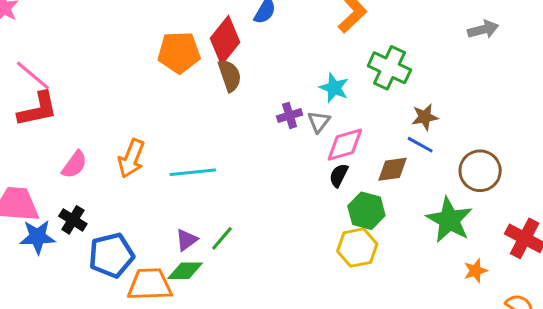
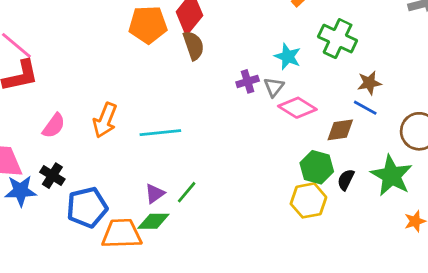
pink diamond: (345, 145) -> (297, 108), turned 48
black semicircle: (339, 175) -> (346, 180), moved

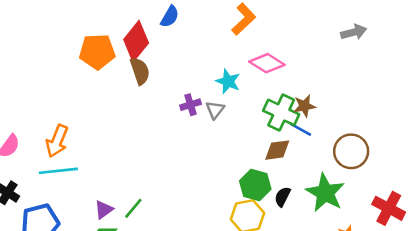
green cross: (338, 39) -> (281, 112), moved
pink diamond: (297, 108) -> (267, 63), moved
cyan line: (160, 133) -> (58, 171), moved

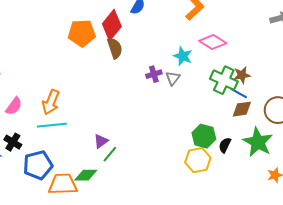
brown diamond: (277, 150) -> (242, 109), moved
purple triangle: (104, 210) -> (101, 141), moved

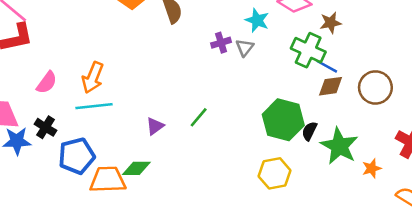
brown star: (242, 75) -> (331, 23), moved
green hexagon: (204, 136) -> (283, 120), size x1.4
green star: (258, 142) -> (339, 146), moved
green line: (110, 154) -> (199, 117), moved
yellow hexagon: (198, 160) -> (275, 173), moved

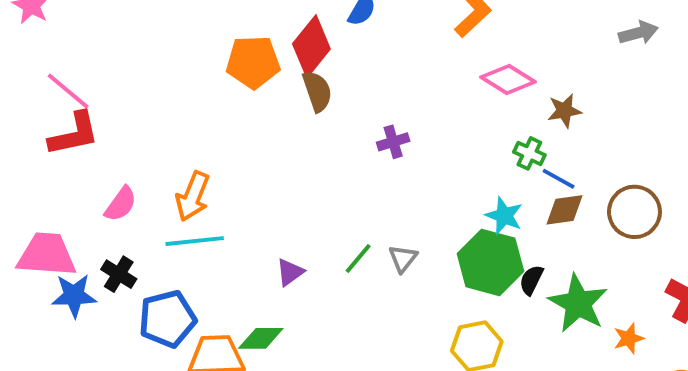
cyan star: (257, 20) -> (504, 216), moved
gray triangle: (245, 48) -> (403, 259), moved
green cross: (308, 50) -> (529, 153), size x0.6

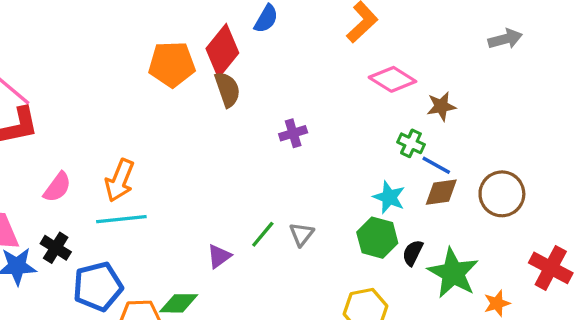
green hexagon: (490, 262) -> (377, 238), size x0.7
purple triangle: (290, 272) -> (219, 256), moved

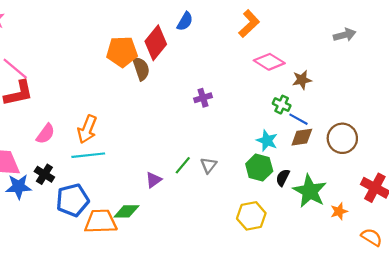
brown semicircle: (227, 89) -> (141, 69), moved

